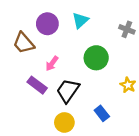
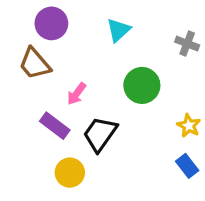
purple circle: (47, 24) -> (51, 23), moved
blue rectangle: (102, 113) -> (187, 166), moved
yellow circle: (64, 122) -> (70, 173), moved

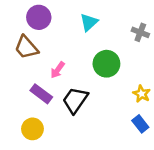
yellow circle: (70, 173) -> (32, 129), moved

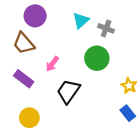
gray cross: (140, 32) -> (106, 28), moved
purple rectangle: (41, 94) -> (24, 79), moved

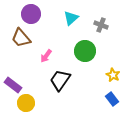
gray cross: (106, 28) -> (101, 25), moved
purple rectangle: (24, 79) -> (13, 85), moved

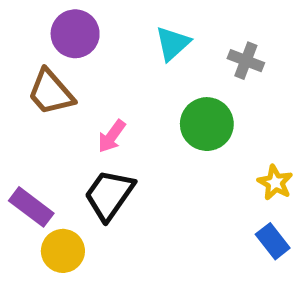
black trapezoid: (60, 80) -> (109, 195), moved

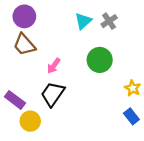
purple circle: (75, 34) -> (24, 16), moved
gray cross: (246, 61) -> (109, 21), moved, turned 35

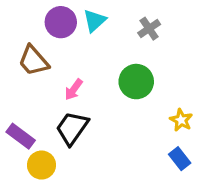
purple circle: (24, 16) -> (61, 22), moved
cyan triangle: (83, 21) -> (94, 21), moved

